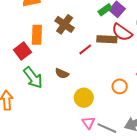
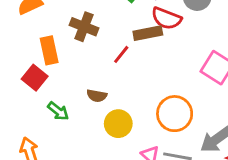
green arrow: (33, 78) -> (58, 111), size x0.7
orange circle: (120, 86) -> (175, 114), moved, size x1.6
yellow circle: (84, 98) -> (118, 124), moved

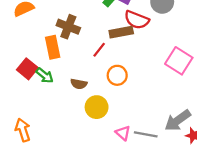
orange rectangle: (49, 50) -> (53, 47), moved
green arrow: (58, 111) -> (45, 75), moved
orange circle: (175, 114) -> (117, 75), moved, size x0.7

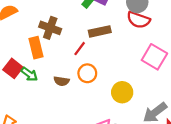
red semicircle: (137, 20) -> (138, 20), moved
orange circle: (117, 75) -> (87, 73), moved
yellow circle: (97, 107) -> (122, 92), moved

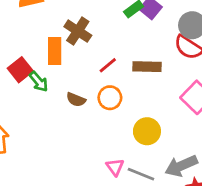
brown rectangle: (100, 31) -> (147, 67), moved

